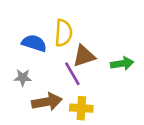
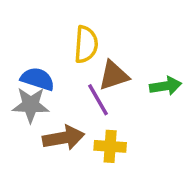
blue semicircle: (34, 43) -> (38, 79), moved
gray star: (23, 78) -> (31, 105), size x1.5

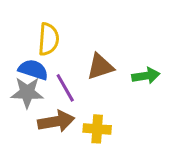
yellow semicircle: (86, 44) -> (48, 39), moved
purple line: (98, 100) -> (65, 88), moved

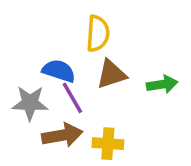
yellow semicircle: (48, 39) -> (98, 34), moved
blue semicircle: (33, 70) -> (59, 71), moved

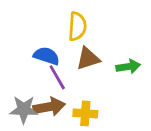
gray star: (30, 103) -> (24, 109), moved

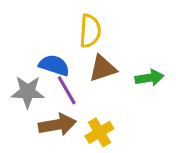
gray star: (24, 109) -> (28, 92), moved
yellow cross: (85, 113) -> (99, 132), turned -35

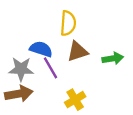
brown arrow: (57, 125) -> (19, 94), moved

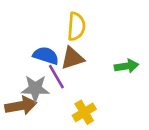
brown triangle: (77, 51) -> (72, 58), moved
gray star: (21, 69) -> (35, 89), moved

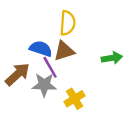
gray star: (35, 89) -> (44, 85), moved
brown arrow: (21, 106) -> (17, 74), moved, turned -32

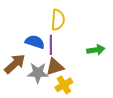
brown triangle: (64, 51) -> (55, 67), moved
purple line: (50, 67) -> (51, 45), moved, turned 30

